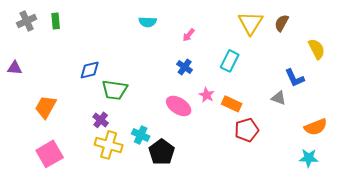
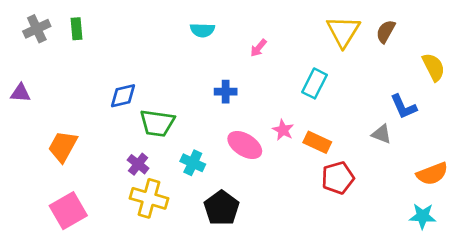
blue cross: (185, 67) -> (226, 92), moved, turned -35
cyan cross: (141, 135) -> (193, 163), moved

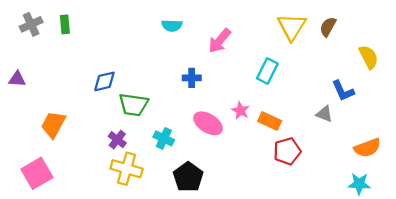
pink arrow: (258, 48) -> (220, 41), size x1.6
pink square: (68, 211) -> (37, 173), moved

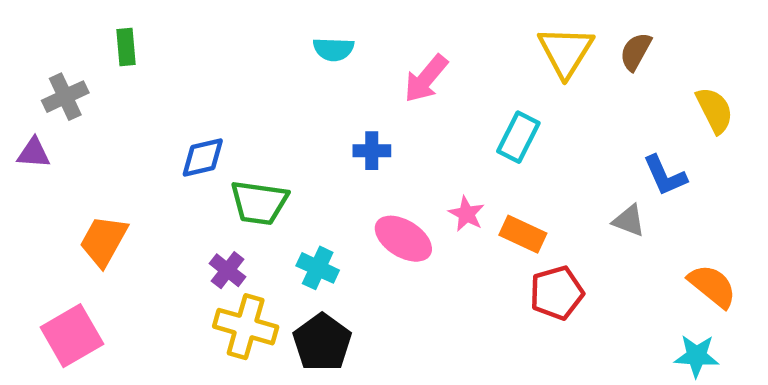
gray cross: (31, 24) -> (65, 97), moved
orange semicircle: (367, 148) -> (712, 286), turned -120
black pentagon: (188, 177) -> (322, 342), moved

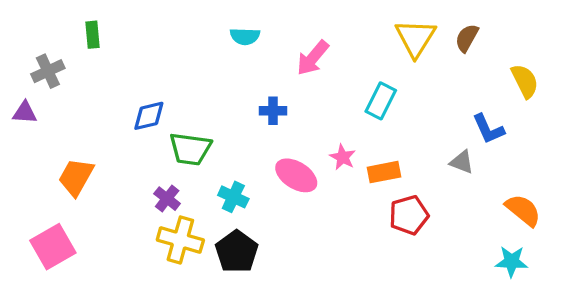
orange rectangle: (523, 234) -> (384, 172), turned -36

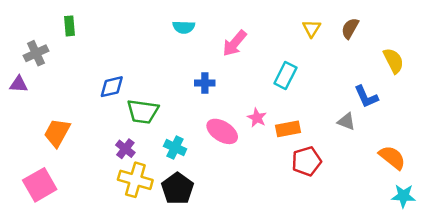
yellow triangle: (415, 38) -> (312, 28), size x0.6
cyan star: (512, 262) -> (403, 196), moved

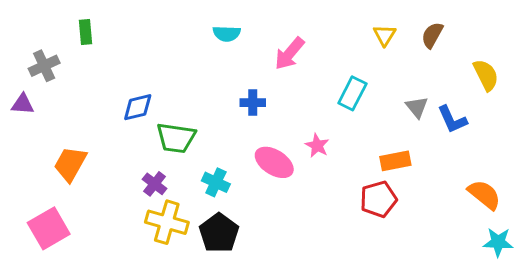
gray triangle: (346, 121) -> (417, 107), moved, turned 30
orange rectangle: (288, 129) -> (395, 161), moved

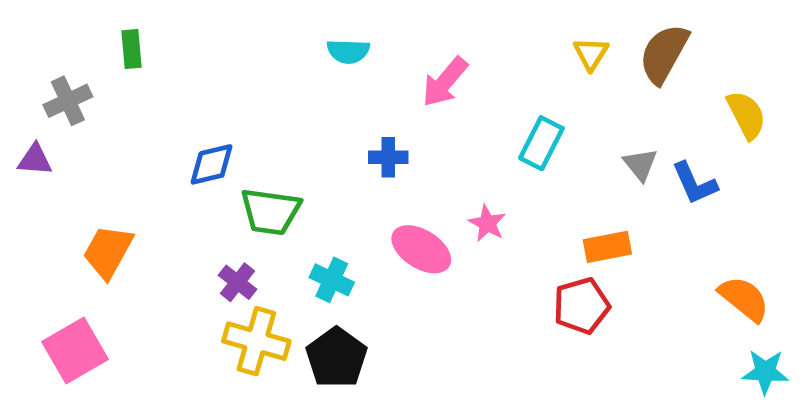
brown semicircle: (432, 35) -> (664, 54), size x1.5

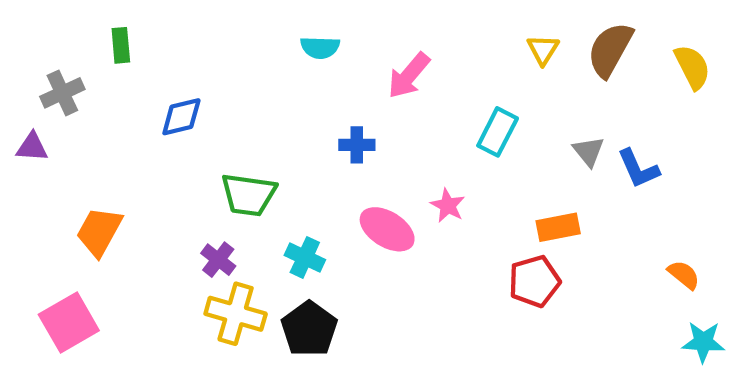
yellow semicircle: (746, 115) -> (692, 67), moved
blue diamond: (212, 164) -> (181, 117), moved
orange semicircle: (744, 299) -> (684, 275), size x0.7

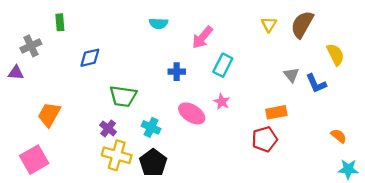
yellow semicircle: (692, 67) -> (335, 54), moved
cyan rectangle: (498, 132) -> (223, 65), moved

